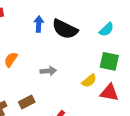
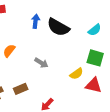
gray arrow: (48, 71) -> (41, 63), turned 32

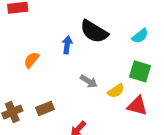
blue arrow: (36, 21) -> (67, 45), moved
gray arrow: (41, 63) -> (89, 81), moved

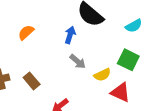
blue arrow: (67, 45) -> (70, 35), moved
brown rectangle: (45, 108) -> (32, 81), turned 63

